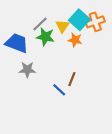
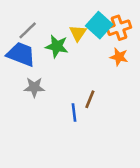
gray line: (40, 24) -> (28, 30), moved
orange star: (75, 40) -> (119, 57), moved
blue line: (59, 90) -> (74, 112), turned 40

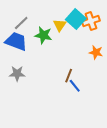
orange star: (119, 57) -> (96, 52), moved
gray star: (34, 87) -> (17, 74), moved
blue line: (74, 112) -> (75, 86), moved, turned -32

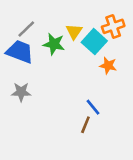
cyan square: (76, 19) -> (94, 42), moved
orange star: (96, 52) -> (108, 66), moved
brown line: (69, 76) -> (85, 125), moved

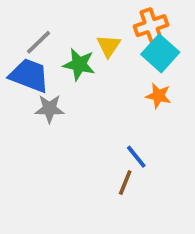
orange cross: (113, 26) -> (151, 26), moved
cyan square: (94, 42) -> (160, 53), moved
gray star: (21, 92) -> (49, 109), moved

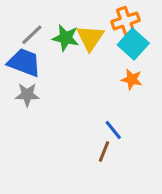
yellow triangle: (109, 46) -> (90, 38), size x1.4
green star: (79, 64) -> (66, 38), moved
gray star: (49, 109) -> (27, 95), moved

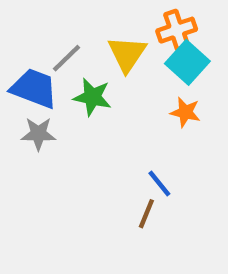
gray line: (32, 35) -> (66, 58), moved
green star: (66, 38) -> (92, 97), moved

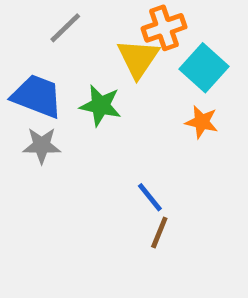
orange cross: (177, 30) -> (164, 28), moved
gray line: (66, 58) -> (65, 28), moved
blue line: (159, 183) -> (150, 197), moved

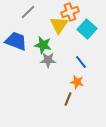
orange star: (202, 122) -> (77, 82), moved
gray star: (42, 145) -> (48, 60), moved
blue line: (150, 197) -> (81, 62), moved

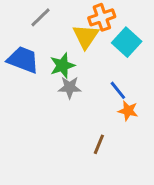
green star: (43, 45) -> (62, 66), turned -30
orange star: (77, 82) -> (128, 111), moved

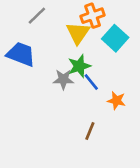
green star: (62, 66) -> (79, 66), moved
blue line: (118, 90) -> (91, 82), moved

